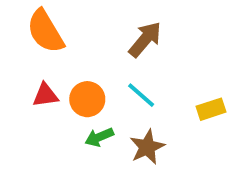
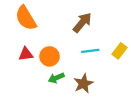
cyan line: (141, 95) -> (90, 51), moved, turned -48
yellow rectangle: (211, 109) -> (120, 51), moved, turned -35

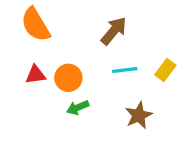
brown star: (83, 84) -> (139, 115), moved

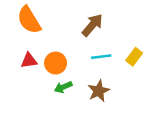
brown star: (139, 115) -> (99, 91), moved

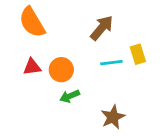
yellow rectangle: (134, 57) -> (138, 54), moved, turned -54
brown star: (99, 91) -> (113, 117), moved

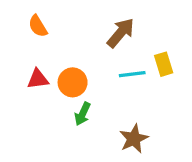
orange semicircle: (32, 22) -> (38, 26), size x0.6
green arrow: (70, 96) -> (83, 114), turned -42

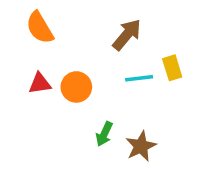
orange semicircle: (38, 26) -> (40, 28), size x1.4
green arrow: (83, 114) -> (104, 134), moved

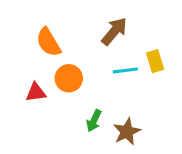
orange semicircle: (40, 28) -> (48, 42), moved
red triangle: (40, 83) -> (36, 92), moved

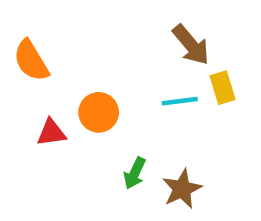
brown arrow: (114, 31) -> (191, 45), moved, turned 100
orange semicircle: (48, 42) -> (31, 61), moved

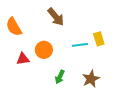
brown arrow: (191, 45) -> (56, 17), moved
brown star: (182, 189) -> (91, 79), moved

